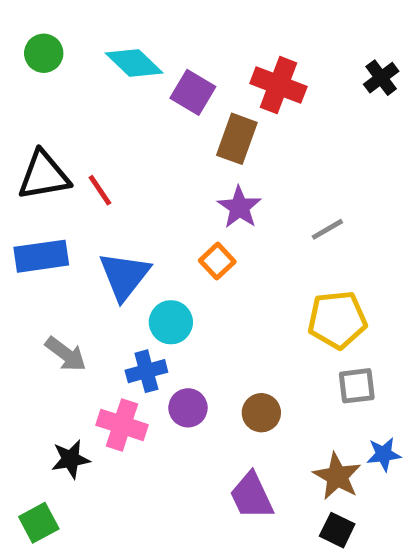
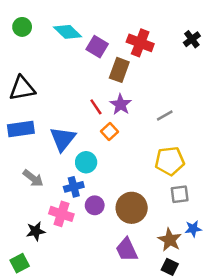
red line: (100, 190) -> (96, 107), moved
brown circle: (261, 413) -> (132, 208), size x1.6

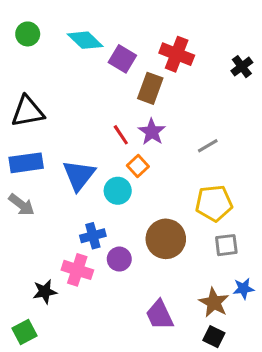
black cross: (192, 39) -> (242, 67), moved
cyan circle: (86, 162) -> (118, 191), moved
gray arrow: (33, 178) -> (21, 205), moved
brown circle: (132, 208) -> (166, 239), moved

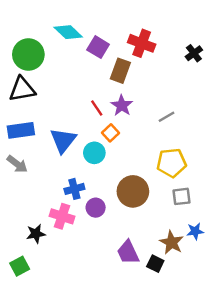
green circle: (28, 34) -> (28, 55), moved, size x1.6
black square: (214, 337) -> (155, 264), moved

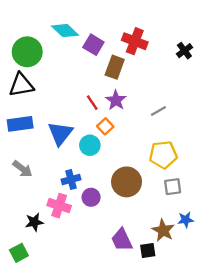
gray arrow: (17, 164) -> (22, 169), moved
black square: (155, 264) -> (148, 250), turned -35

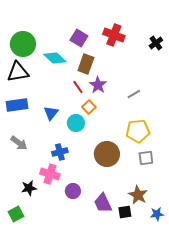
cyan diamond: (65, 31) -> (55, 58), moved
brown rectangle: (115, 67) -> (86, 64), moved
blue triangle: (60, 133) -> (51, 113), size x0.7
purple circle: (91, 197) -> (73, 191), moved
blue star: (186, 220) -> (157, 214), moved

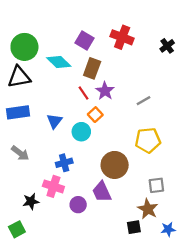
gray square: (146, 158) -> (156, 185), moved
purple trapezoid: (103, 203) -> (102, 192), moved

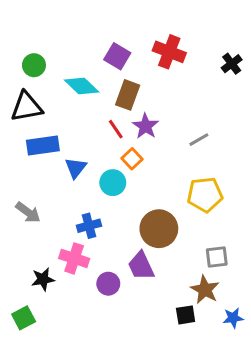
green circle: (24, 47) -> (34, 65), size x0.6
blue rectangle: (18, 112) -> (43, 145), moved

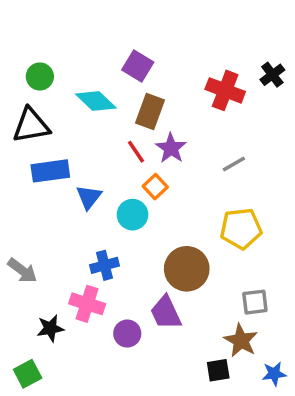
red cross: (169, 52) -> (225, 90), moved
gray arrow: (28, 212) -> (22, 271), moved

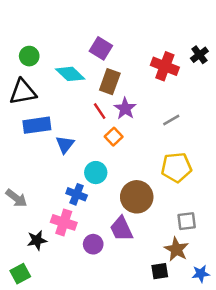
cyan circle: (133, 215) -> (96, 173), moved
blue cross: (105, 265) -> (77, 194), turned 36

